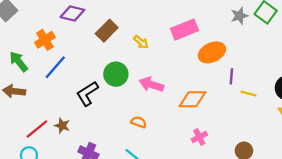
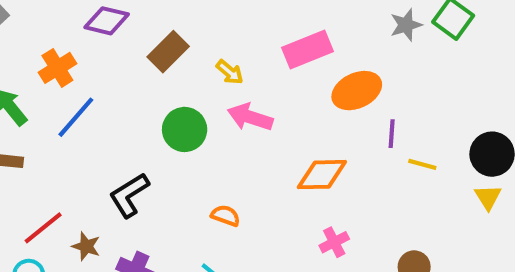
pink arrow: (151, 84) -> (250, 117), moved
black L-shape: (87, 94) -> (129, 195), moved
brown star: (62, 126) -> (86, 246), moved

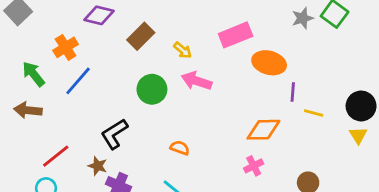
orange ellipse: (357, 91) -> (269, 63), turned 40
orange diamond: (322, 175) -> (263, 130), moved
brown star: (86, 246) -> (98, 166), moved

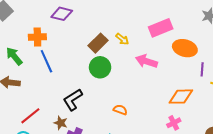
brown rectangle: (141, 36) -> (98, 43), moved
orange cross: (66, 47) -> (37, 37), turned 30
blue line: (78, 81) -> (46, 61), turned -65
pink arrow: (197, 81) -> (146, 61), moved

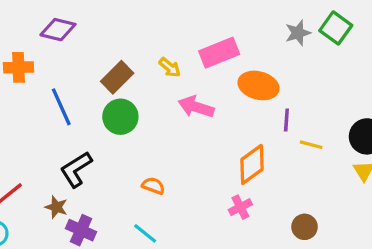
yellow arrow: (122, 39) -> (170, 67), moved
blue line: (46, 61) -> (61, 107), moved
orange diamond: (181, 97) -> (252, 164), turned -35

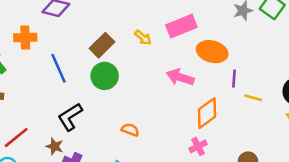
pink arrow: (196, 107) -> (180, 77), moved

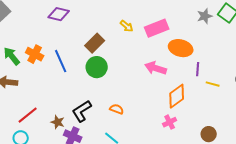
orange cross: (25, 38) -> (35, 54), moved, turned 30
yellow arrow: (143, 38) -> (127, 26), moved
black L-shape: (70, 117) -> (82, 111), moved

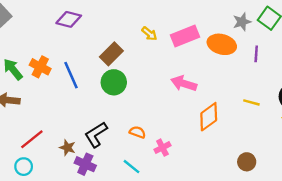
orange ellipse: (181, 48) -> (222, 44), moved
purple line: (198, 69) -> (256, 54), moved
pink cross: (170, 122) -> (162, 148), moved

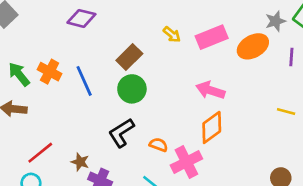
orange ellipse: (222, 44) -> (253, 46), turned -44
orange diamond: (209, 117) -> (212, 127), moved
black L-shape: (96, 135) -> (121, 133), moved
pink cross: (162, 148) -> (186, 162), size x1.6

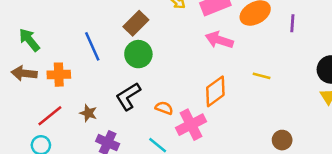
orange cross: (50, 72) -> (59, 75), moved, turned -30
pink arrow: (210, 90) -> (219, 40), moved
yellow line: (286, 111) -> (262, 76), moved
brown star: (80, 162) -> (88, 113), moved

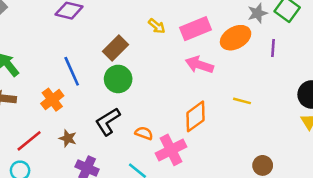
orange cross: (59, 75) -> (52, 100), moved, turned -35

